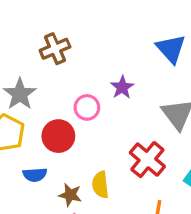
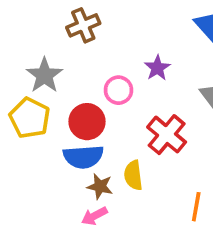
red cross: (147, 160) -> (167, 135), moved
blue semicircle: (35, 175) -> (83, 157), moved, size x1.5

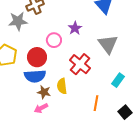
gray star: (44, 75) -> (18, 21), moved, turned 30

